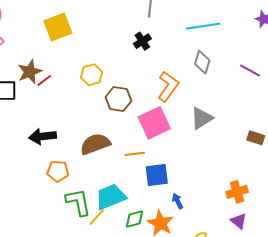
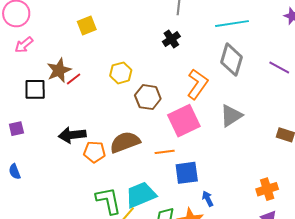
yellow square: (58, 27) -> (87, 25), size x0.7
gray diamond: (202, 62) -> (231, 60), size x1.4
orange pentagon: (58, 171) -> (95, 152), moved

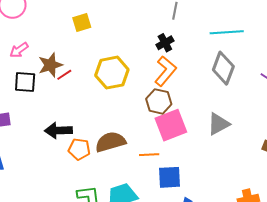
pink arrow: (24, 45) -> (19, 50), moved
yellow hexagon: (121, 73) -> (112, 73), size x1.5
orange L-shape: (197, 84) -> (165, 71), moved
brown hexagon: (148, 97) -> (159, 101), moved

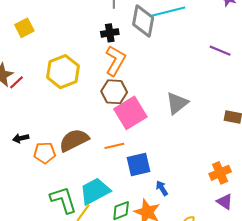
black cross: (165, 43) -> (110, 33), turned 30
gray diamond: (223, 68) -> (143, 21), moved
black arrow: (58, 130) -> (21, 138), size x0.6

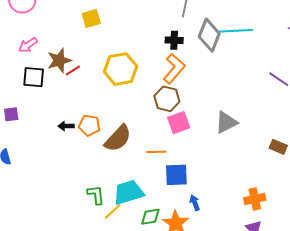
pink square: (130, 113) -> (179, 123), size x0.7
brown semicircle: (74, 140) -> (118, 138), turned 148
orange pentagon: (45, 153) -> (89, 125), moved
green L-shape: (63, 200) -> (96, 195), size x0.7

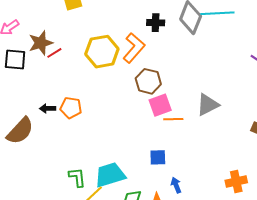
orange L-shape: (174, 69) -> (134, 48), moved
brown semicircle: (118, 138) -> (20, 131), moved
orange line: (156, 152) -> (173, 119), moved
blue square: (176, 175) -> (158, 157), size x0.7

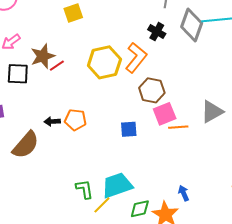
black cross: (156, 23) -> (157, 32), turned 30
blue square: (158, 157) -> (129, 129), moved

